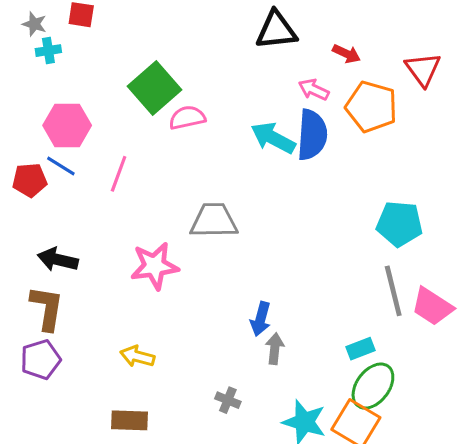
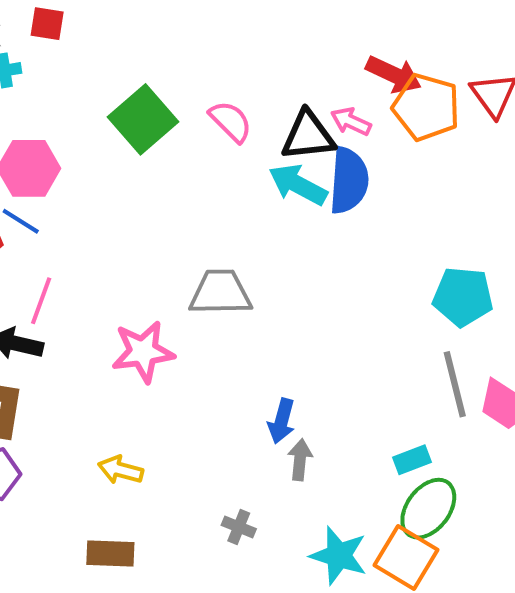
black triangle: (276, 30) -> (308, 136), moved
red arrow: (346, 54) -> (394, 75), size x1.5
orange pentagon: (371, 107) -> (426, 107), moved
pink semicircle: (187, 118) -> (231, 121), moved, turned 57
pink line: (119, 174) -> (41, 301), moved

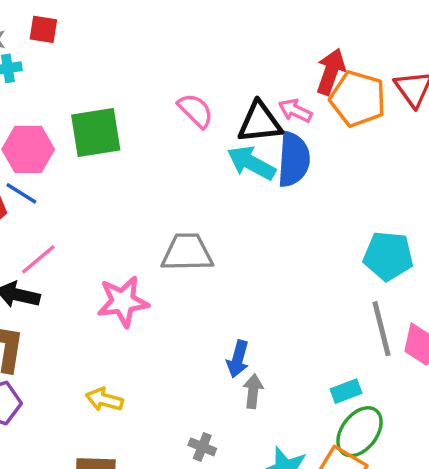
red arrow: (394, 75) -> (331, 72), turned -96
green square: (143, 119) -> (96, 133), moved, turned 32
pink line: (41, 301) -> (38, 259), turned 30

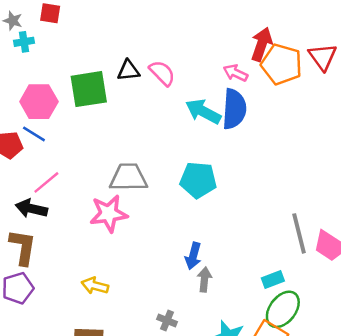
black triangle: (260, 122) -> (129, 70), moved, size x0.7
gray trapezoid: (187, 253) -> (129, 177), moved
cyan pentagon: (388, 256) -> (198, 180), moved

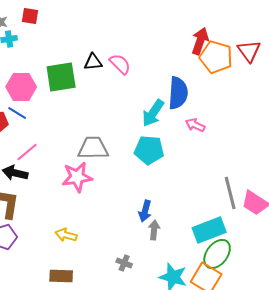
pink arrow: (236, 73) -> (195, 125), moved
cyan arrow: (203, 112) -> (153, 113), moved, turned -84
cyan rectangle: (273, 279) -> (209, 230), size x1.8

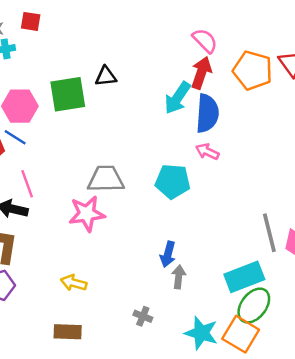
red arrow: (200, 41) -> (201, 73), moved
pink semicircle: (120, 64) -> (205, 41), moved
cyan arrow: (153, 113) -> (177, 98), moved
pink arrow: (195, 125) -> (207, 152), moved
pink line: (27, 152) -> (27, 184), turned -70

